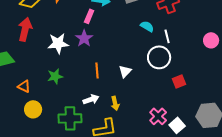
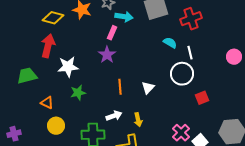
white star: (58, 43) -> (68, 67), moved

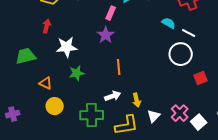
red arrow: (48, 46) -> (47, 26), size x0.6
white line: (190, 53) -> (189, 33), turned -48
white triangle: (148, 88) -> (154, 116), moved

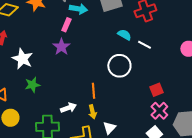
white star: (67, 47) -> (22, 59), turned 30
white circle: (181, 54) -> (119, 66), moved
orange line: (119, 67) -> (93, 91), moved
pink cross: (180, 113) -> (159, 111), moved

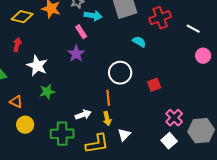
pink rectangle: (66, 25) -> (81, 32), turned -56
white line: (144, 45) -> (193, 29), moved
white circle: (119, 66) -> (120, 73), moved
red square: (156, 90) -> (154, 85), moved

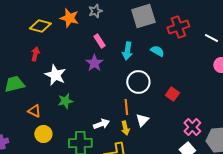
cyan arrow: (93, 16) -> (127, 51), moved, turned 90
red square: (154, 85) -> (172, 94), turned -32
white triangle: (124, 135) -> (142, 120), moved

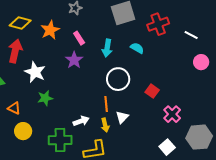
orange star: (69, 18) -> (50, 30), moved, turned 30
red arrow: (35, 54) -> (15, 51), size x1.6
pink cross: (192, 127) -> (172, 114), moved

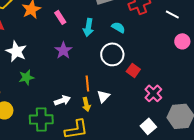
purple star: (74, 60) -> (63, 50), moved
white circle: (118, 79) -> (112, 54), moved

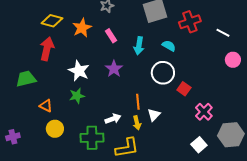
white star: (16, 51) -> (79, 71), moved

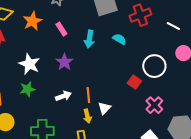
white circle: (163, 73) -> (154, 66), moved
white arrow: (113, 119) -> (63, 96), moved

